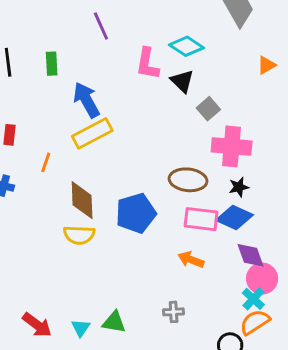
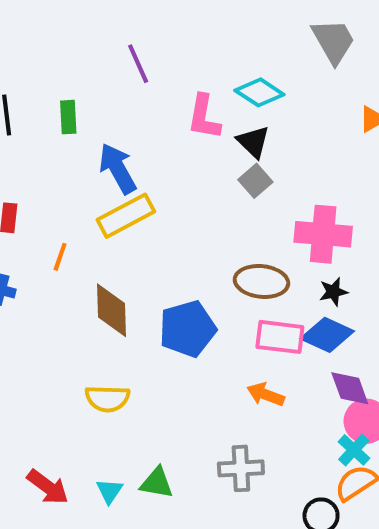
gray square: (208, 109) -> (255, 181), moved
yellow semicircle: (79, 235) -> (107, 399), moved
gray cross: (174, 312) -> (241, 468), size x1.5

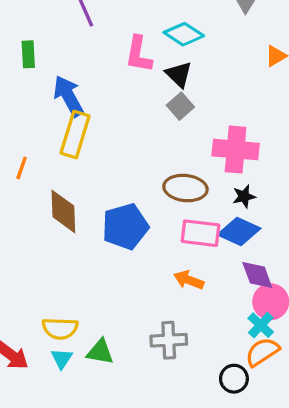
yellow rectangle: (126, 216) -> (75, 135), turned -45
yellow semicircle: (107, 399) -> (60, 328), moved

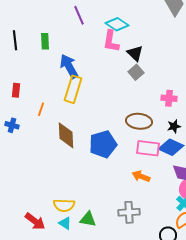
cyan diamond: (184, 34) -> (117, 24), moved
pink cross: (236, 150) -> (169, 98), size x0.6
cyan triangle: (62, 359) -> (65, 223), turned -32

